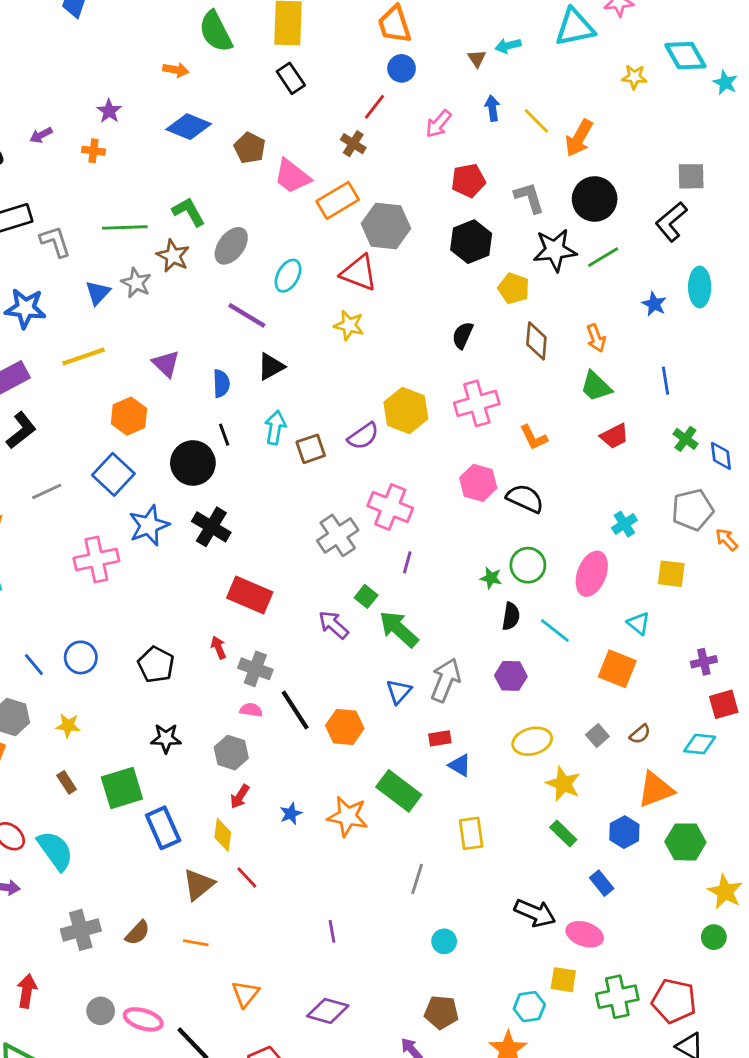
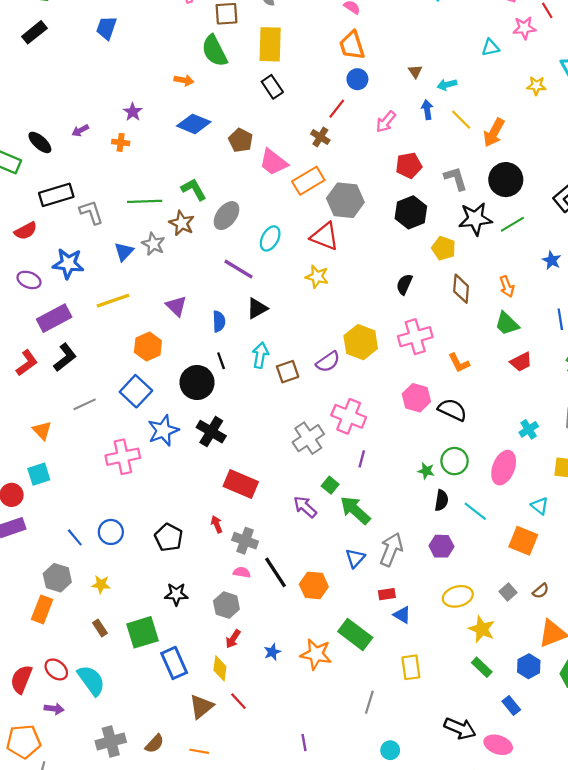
cyan triangle: (575, 27) -> (491, 48), size x0.6
cyan arrow: (508, 46) -> (447, 85), moved

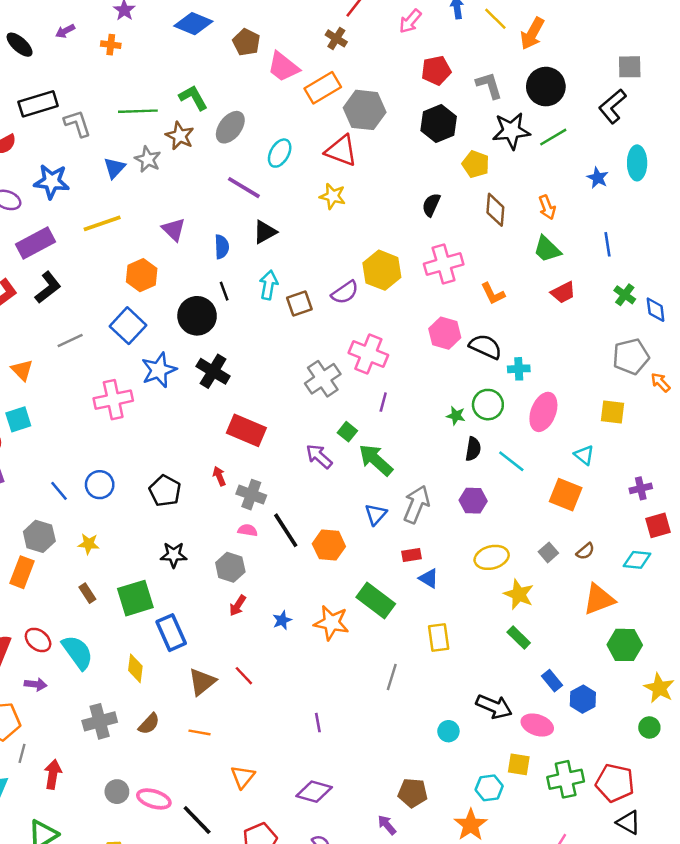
cyan cross: (529, 429) -> (519, 369), moved, turned 30
blue hexagon: (529, 666) -> (583, 699), moved
yellow diamond: (220, 668) -> (135, 668), moved
cyan circle: (390, 750) -> (448, 731), moved

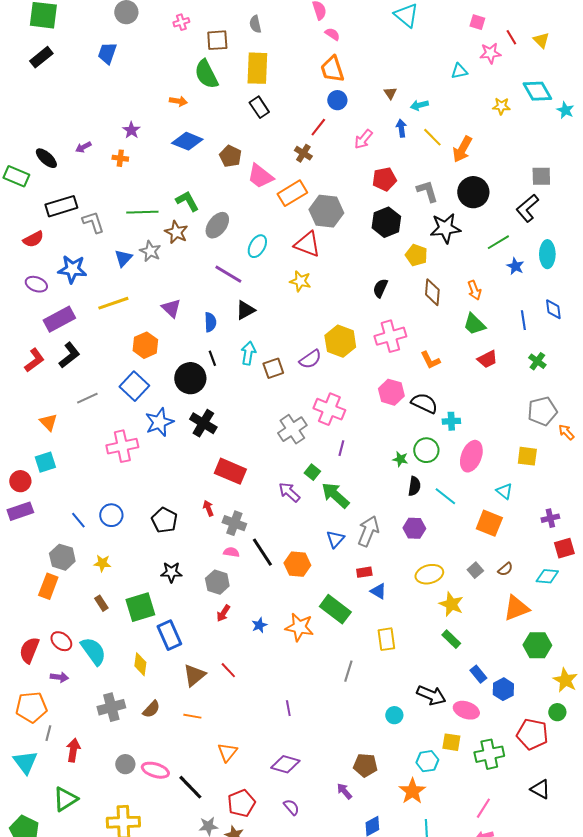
green line: (553, 137) -> (498, 242), moved
blue diamond: (656, 310) -> (553, 309), moved
red pentagon: (615, 783) -> (532, 734), moved

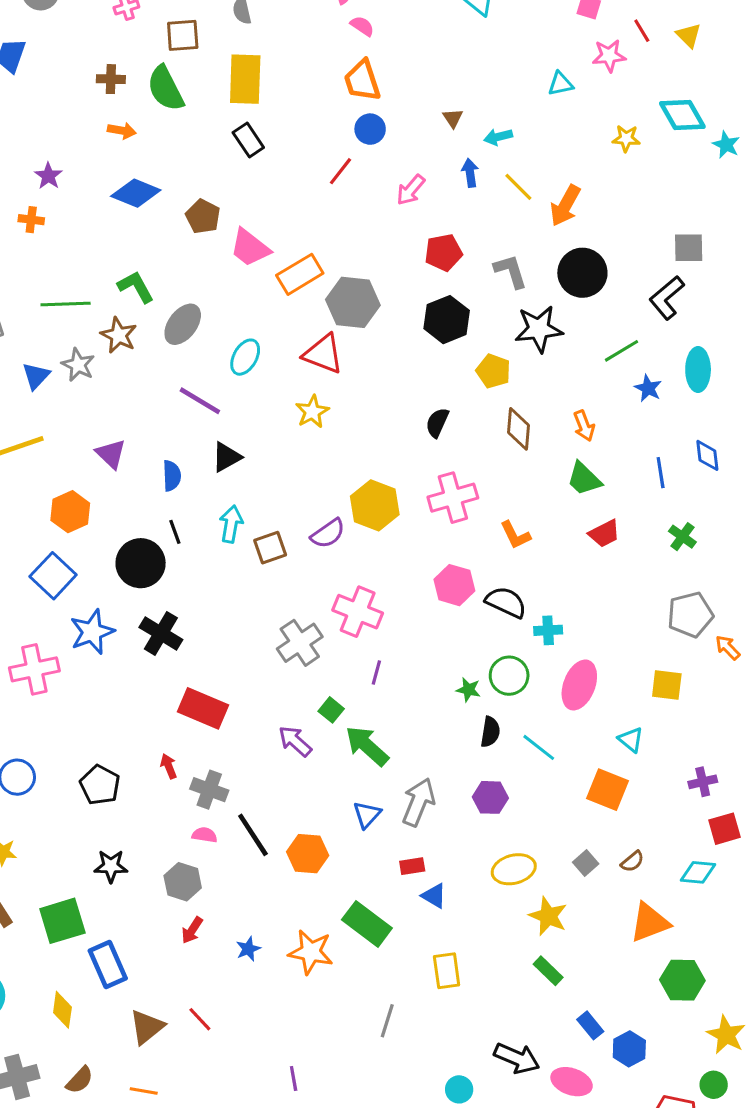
brown cross: (303, 153) -> (111, 79), moved, turned -30
yellow star: (300, 281) -> (312, 412), turned 30

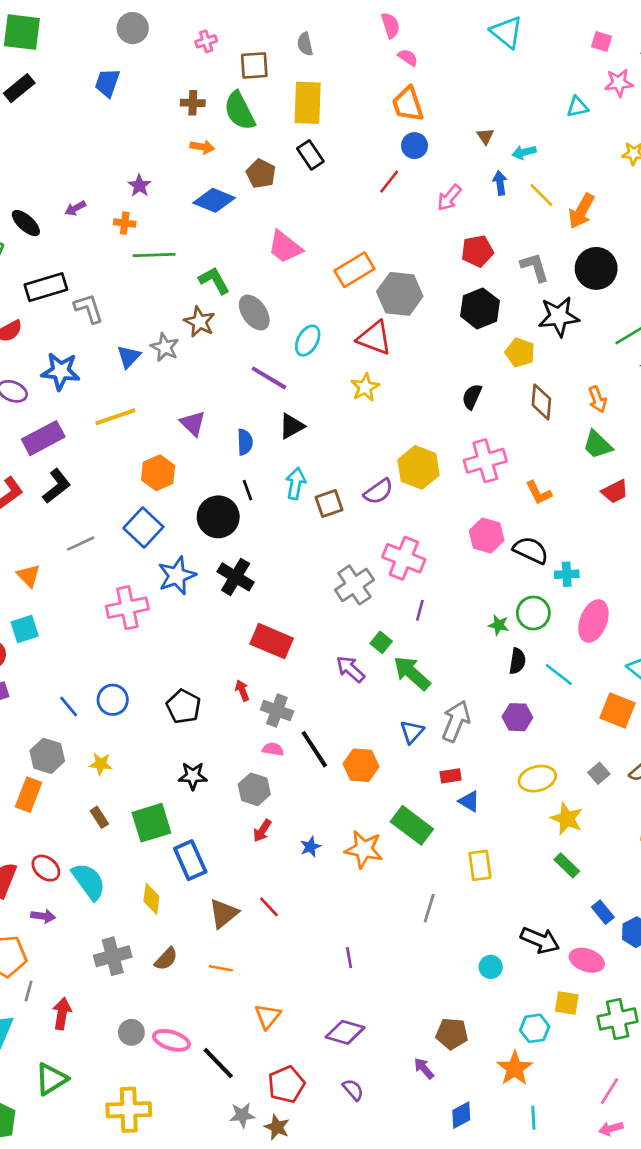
brown pentagon: (203, 217) -> (261, 174), moved
pink trapezoid: (250, 248) -> (285, 247), moved
green line: (66, 304) -> (154, 255), moved
gray ellipse: (183, 324) -> (254, 313), turned -72

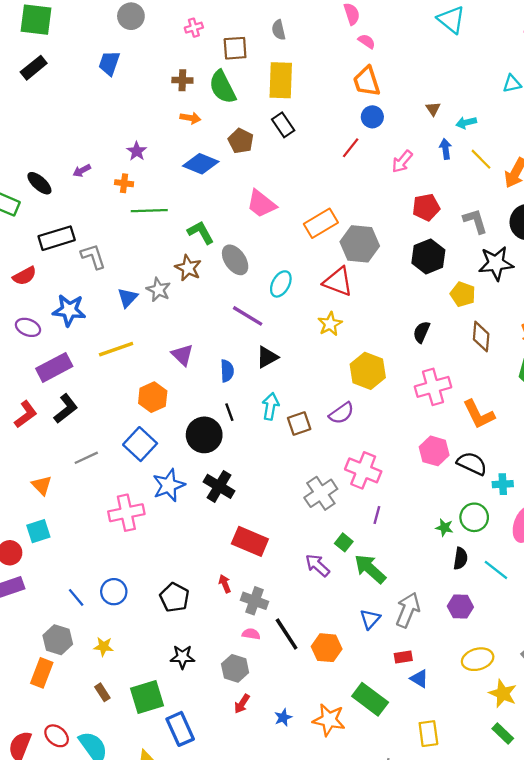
yellow hexagon: (419, 467) -> (368, 371), moved
orange L-shape: (539, 493) -> (479, 414), size x1.4

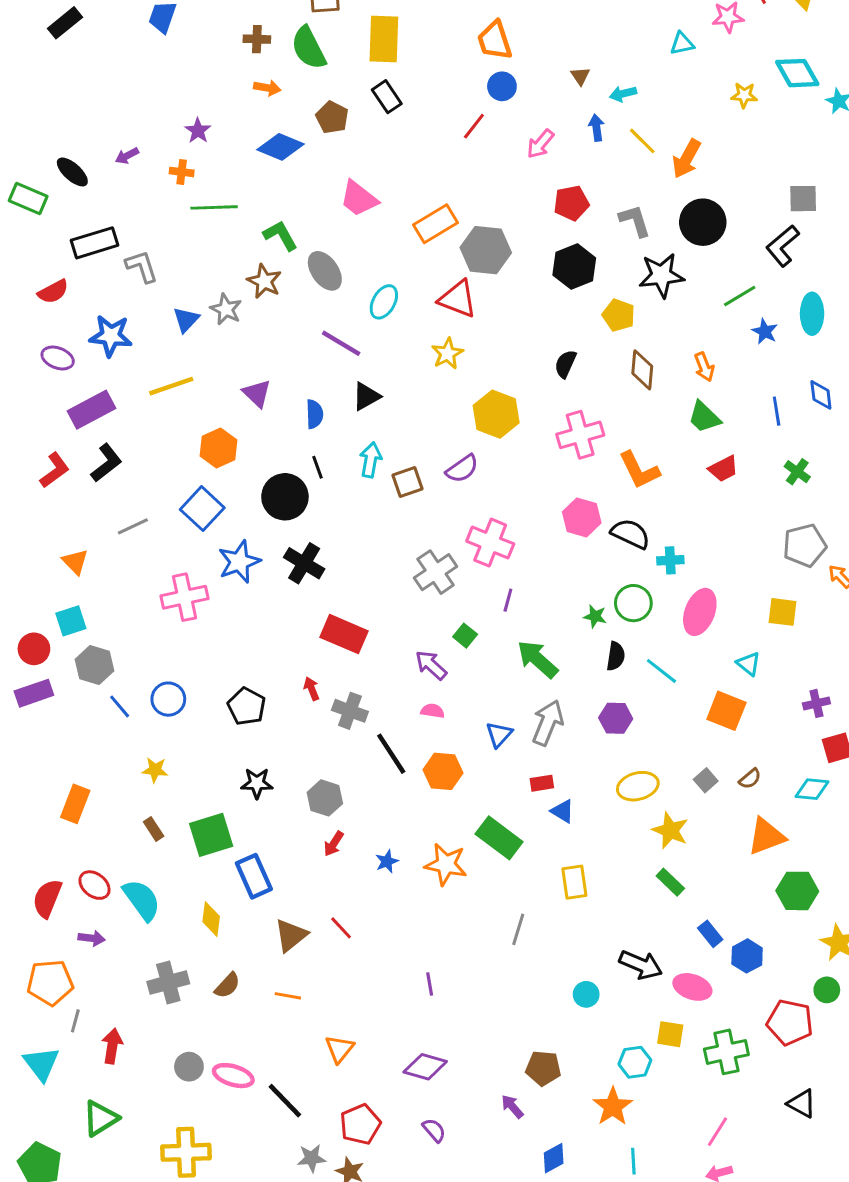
green arrow: (370, 569) -> (537, 659), moved
pink semicircle: (251, 634) -> (433, 711), moved
gray hexagon: (58, 640) -> (94, 665), moved

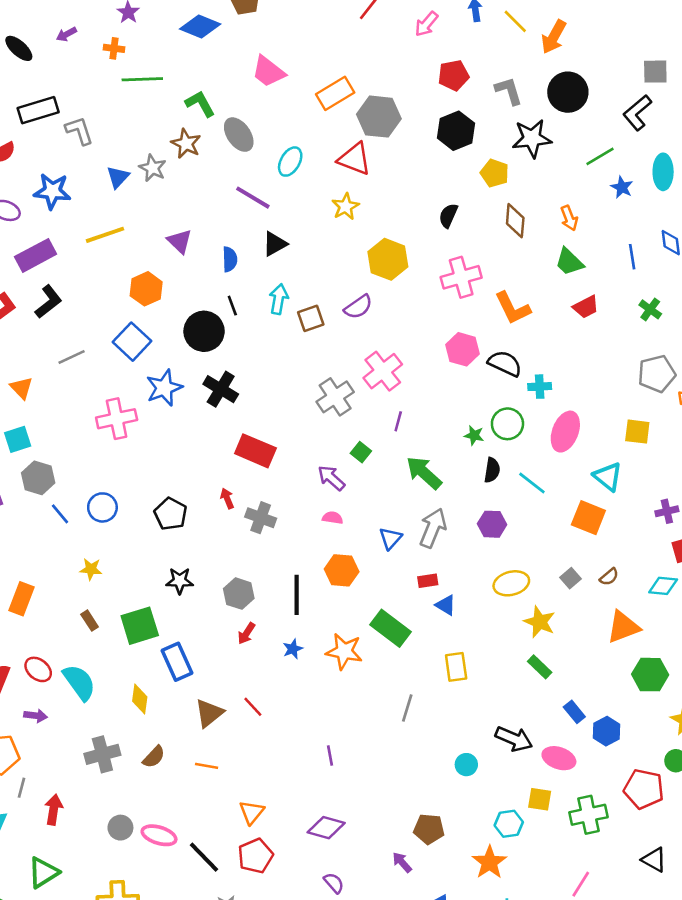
pink cross: (490, 543) -> (383, 371), turned 30
cyan triangle: (749, 664) -> (608, 477), size x1.4
black line: (391, 754) -> (297, 595), moved, turned 33
red pentagon: (360, 1124) -> (255, 856), moved

